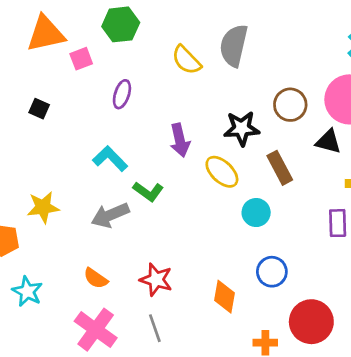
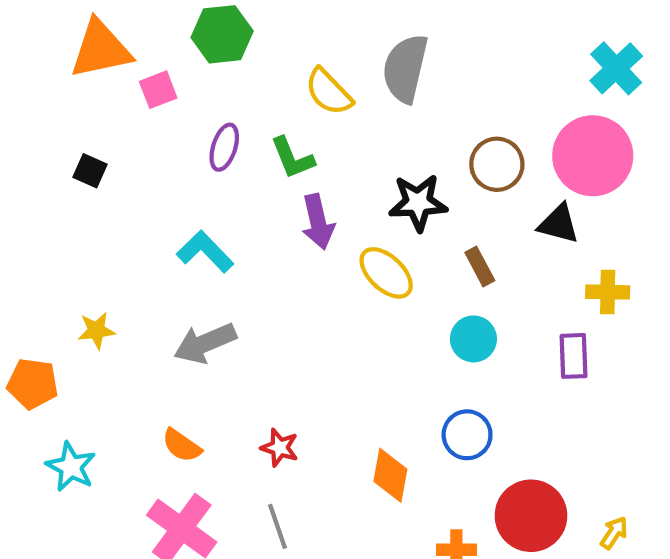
brown rectangle: (280, 168) -> (480, 267), size x0.7
green L-shape: (148, 191) -> (292, 158), moved, turned 32
yellow star: (43, 207) -> (96, 330), size x0.7
cyan circle: (256, 213) -> (473, 339), moved
red star: (156, 280) -> (280, 448), size x0.7

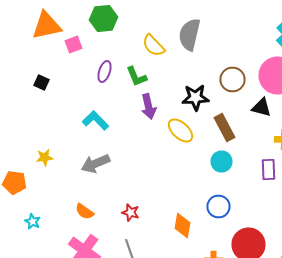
brown rectangle: (480, 267) -> (224, 128), size x1.5
cyan star: (71, 467) -> (32, 222), size x0.7

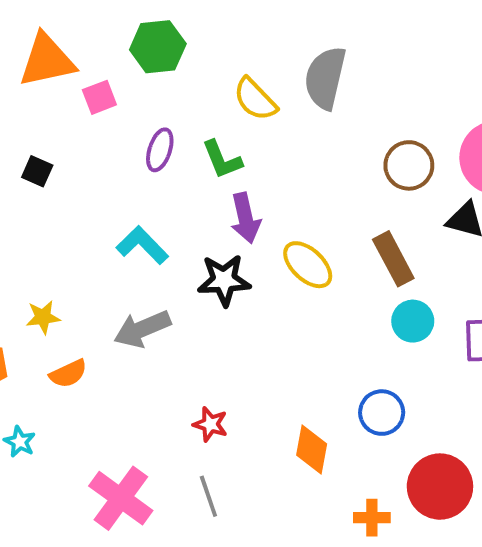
black star: (196, 98) -> (224, 280), moved
cyan circle: (222, 162) -> (413, 321), moved
orange semicircle: (84, 212) -> (68, 374), moved, turned -60

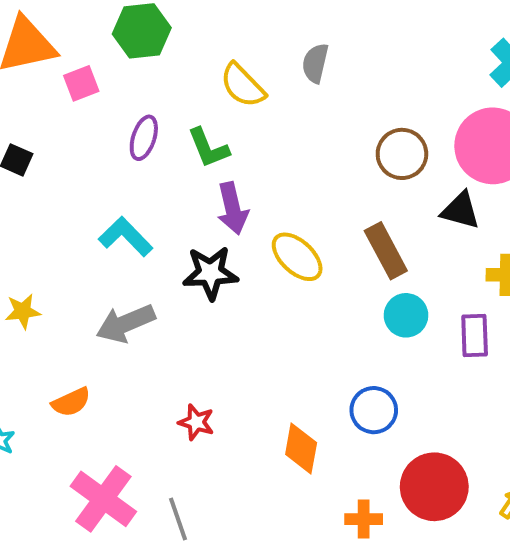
gray semicircle: (325, 78) -> (315, 63), size x0.6
orange semicircle: (68, 374) -> (71, 402), moved
gray line: (208, 496) -> (178, 519), moved

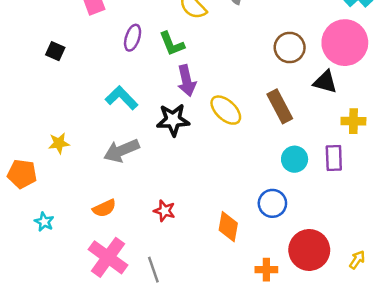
cyan circle: (406, 315) -> (295, 159), moved
orange semicircle: (71, 402) -> (104, 208), moved

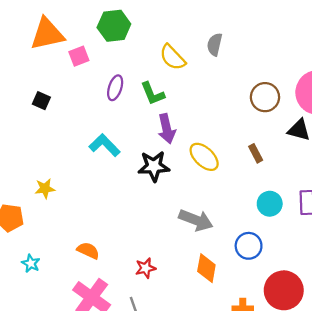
brown rectangle: (280, 106) -> (256, 153), size x0.6
gray arrow: (121, 151) -> (196, 220), moved, turned -136
orange semicircle: (104, 208) -> (88, 251), turned -130
red star: (164, 211) -> (146, 268), moved, turned -30

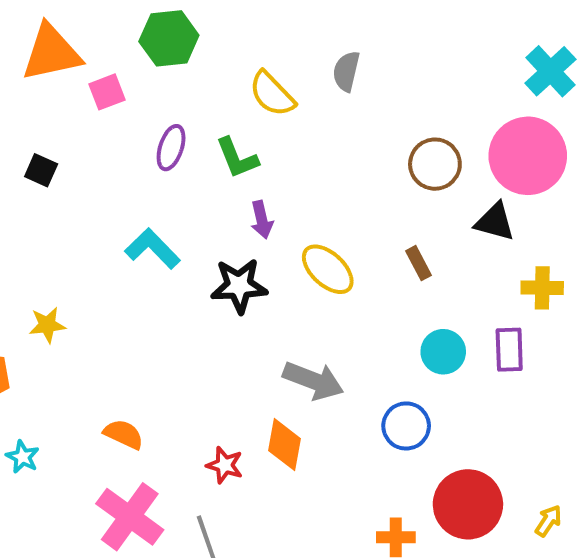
purple arrow: (167, 129) -> (262, 220), size x0.7
red star: (146, 268) -> (225, 465), turned 30
orange diamond: (206, 268) -> (284, 445), moved

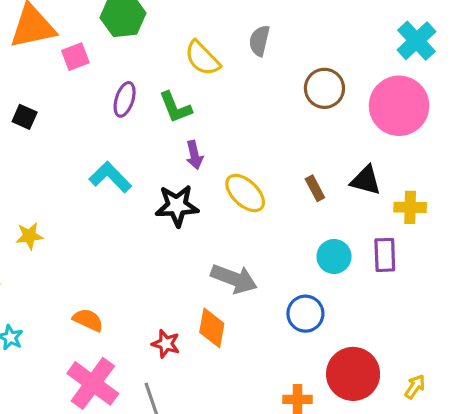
brown circle: (435, 164) -> (324, 88), moved
black triangle: (495, 222) -> (366, 180), moved

